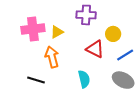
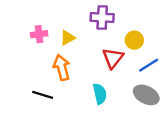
pink cross: (33, 29) -> (39, 34), size x0.6
red triangle: (95, 49) -> (113, 58), turned 42

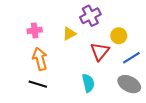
purple cross: (102, 18) -> (90, 16), turned -30
yellow triangle: (68, 38) -> (69, 34), moved
orange arrow: (62, 68) -> (40, 59), moved

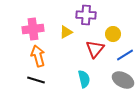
purple cross: (90, 16) -> (86, 15), turned 30
pink cross: (35, 30) -> (33, 29), size x1.5

